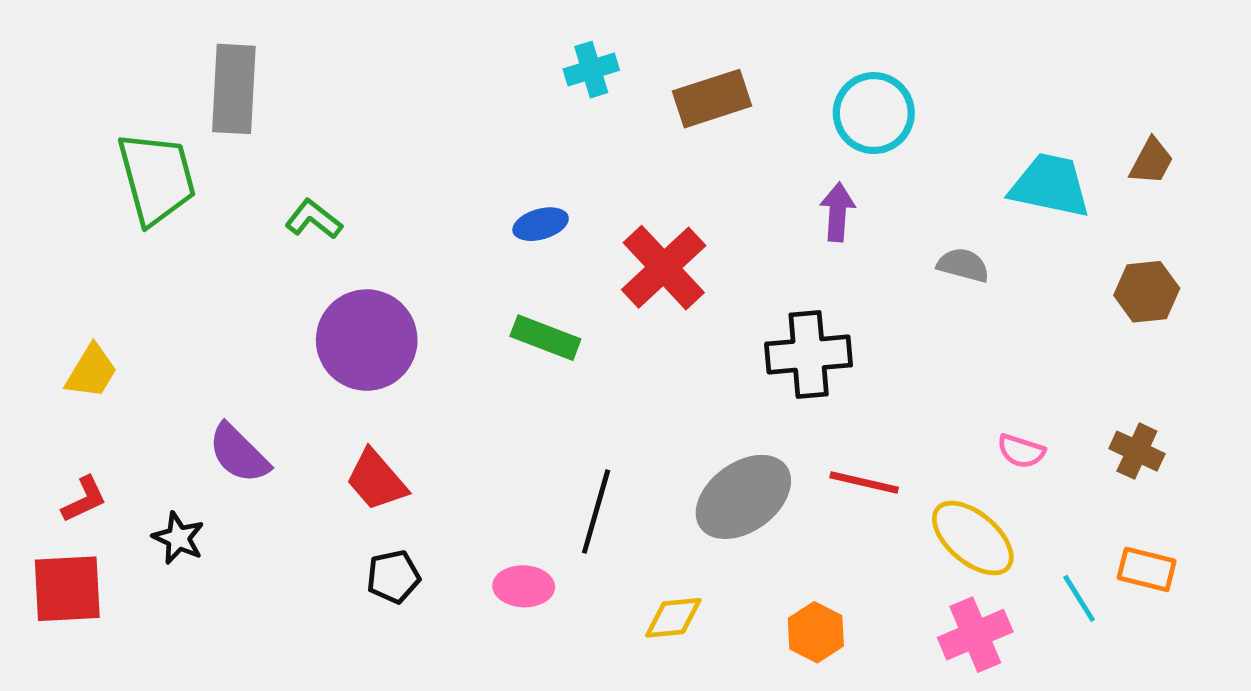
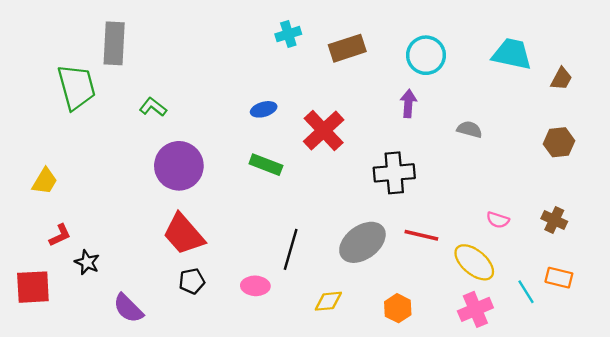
cyan trapezoid: (1050, 185) -> (512, 54), moved
purple semicircle: (239, 454) -> (128, 308), moved
red trapezoid: (376, 480) -> (184, 234), size x1.4
red L-shape: (84, 499) -> (60, 235), moved

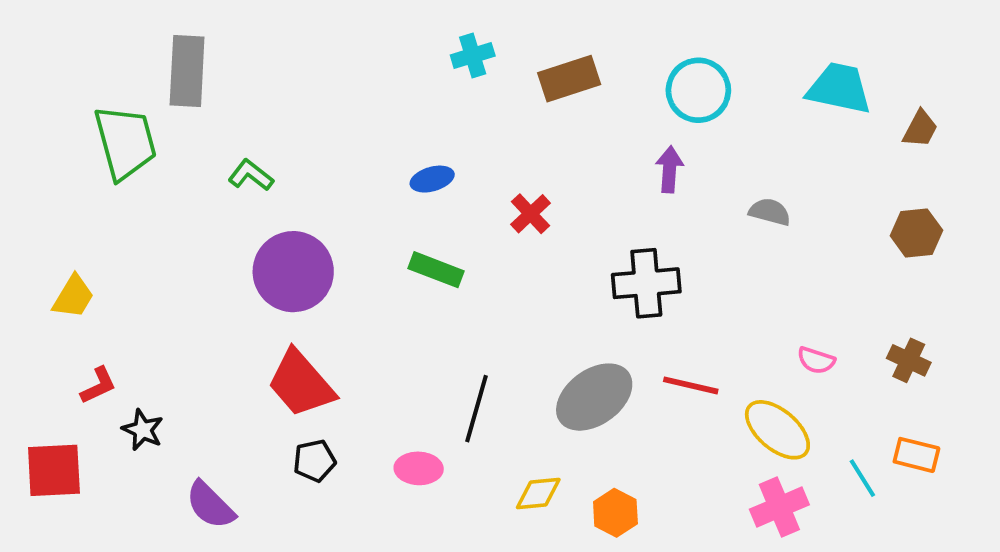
red cross: (324, 131) -> (531, 214), size x0.6
orange hexagon: (398, 308) -> (615, 513), moved

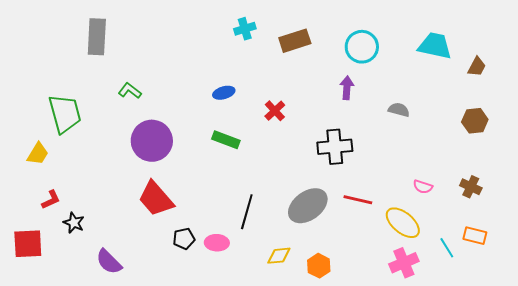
green trapezoid: (125, 142) -> (65, 114), moved
black pentagon: (314, 461) -> (184, 239), moved

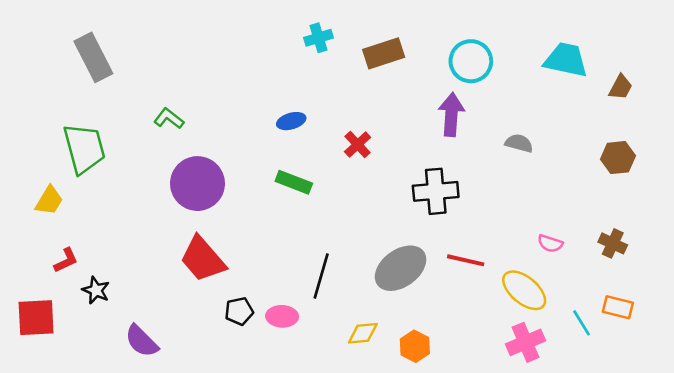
gray rectangle: (97, 37) -> (93, 57), moved, turned -30
purple arrow: (347, 88) -> (451, 115), size x1.4

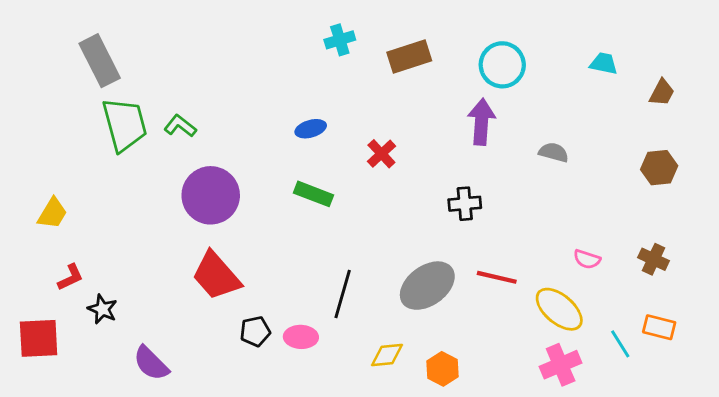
cyan trapezoid: (566, 60) -> (604, 63), size x0.6
green trapezoid: (84, 148) -> (125, 125), moved
black cross: (436, 191) -> (465, 204), size x0.7

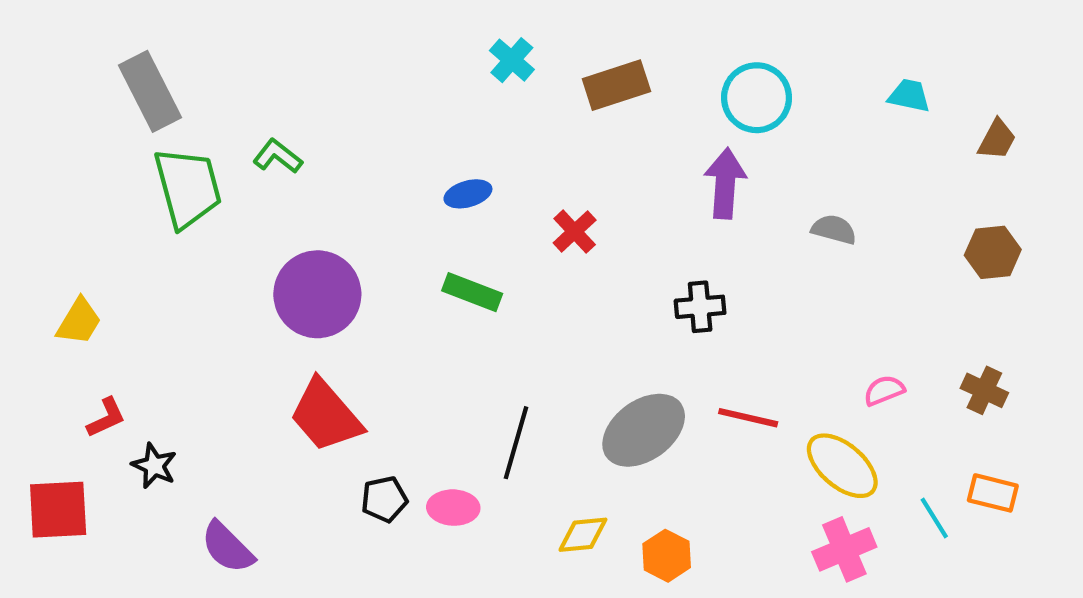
cyan cross: (340, 40) -> (512, 60), turned -32
green L-shape: (180, 126) -> (278, 156), moved
pink semicircle: (587, 259) -> (884, 390), turned 140

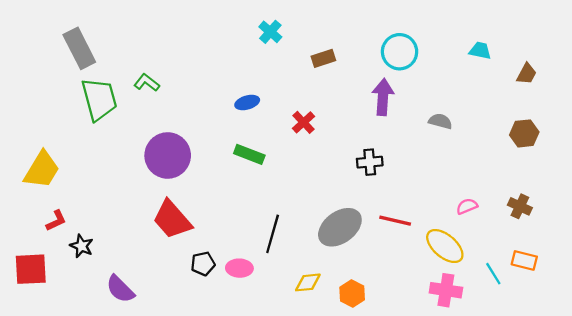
brown rectangle: (616, 85) -> (323, 58), moved, size x0.7
yellow trapezoid: (79, 321) -> (42, 170), size x1.5
pink cross: (844, 549) -> (446, 290), turned 32

